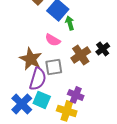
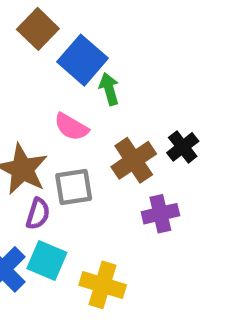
purple semicircle: (38, 79) -> (38, 214), size x0.6
purple cross: (76, 95) -> (160, 214), moved, turned -35

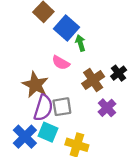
gray square: (74, 187) -> (62, 107), moved
purple semicircle: (38, 214) -> (43, 108), size x1.6
purple cross: (160, 214) -> (107, 108), turned -30

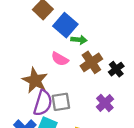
green arrow: (80, 43) -> (79, 40), turned 112
brown cross: (93, 80) -> (91, 62), moved

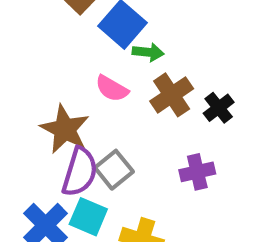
gray square: (61, 102) -> (114, 170), turned -30
purple cross: (105, 103) -> (197, 172), turned 30

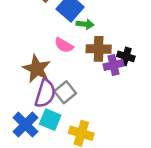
brown cross: (172, 95) -> (99, 49), turned 35
black cross: (219, 108) -> (126, 56), turned -35
purple cross: (197, 172) -> (113, 65), moved

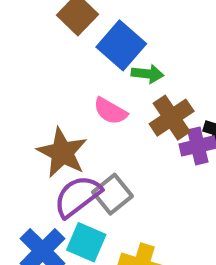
brown cross: (99, 49) -> (172, 118), turned -35
purple semicircle: (45, 94) -> (78, 196), turned -144

